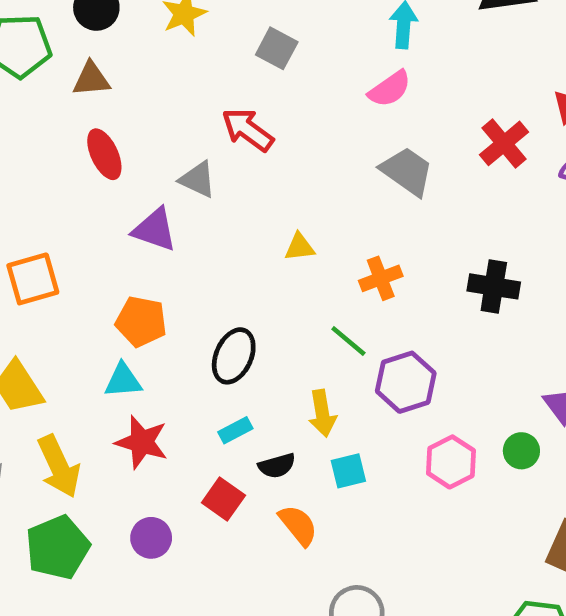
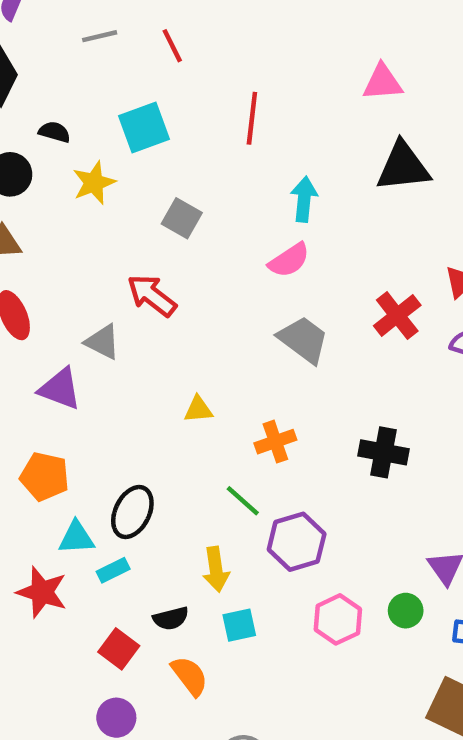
cyan triangle: (123, 380) -> (76, 538), moved
cyan rectangle: (235, 430) -> (113, 570), moved
purple circle: (151, 538) -> (116, 718), moved

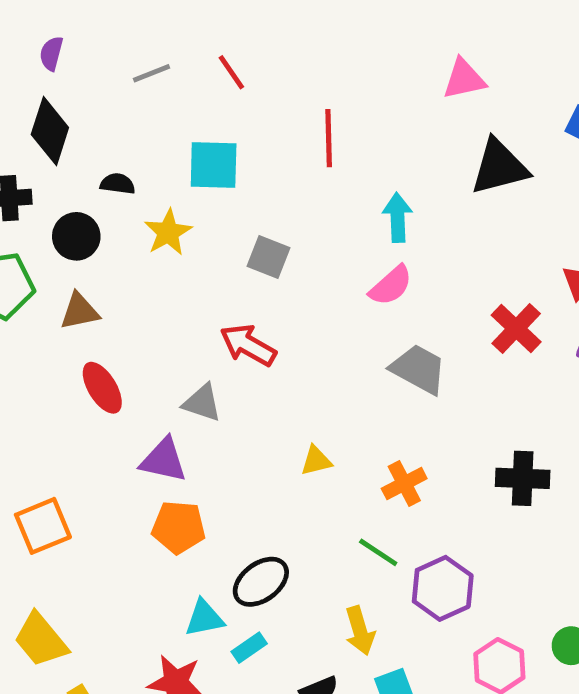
cyan square: (144, 128) -> (214, 165), turned 30
orange pentagon: (45, 476) -> (179, 527), moved
black ellipse: (132, 512) -> (261, 582), turned 36

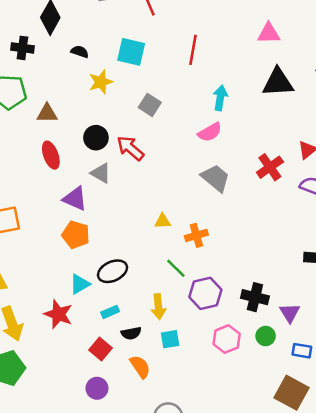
black circle: (76, 236) -> (96, 138), moved
yellow triangle: (316, 461) -> (163, 221), moved
black cross: (523, 478) -> (255, 297), moved
cyan triangle: (204, 618) -> (80, 284), turned -30
cyan rectangle: (249, 648) -> (110, 312), moved

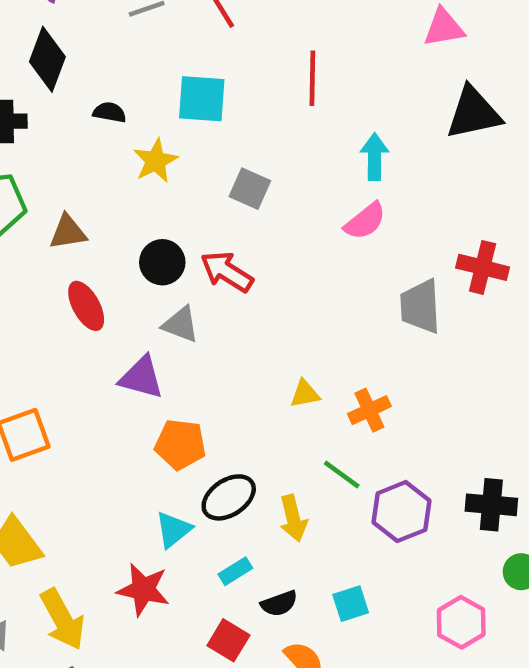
red cross: (270, 167) -> (483, 267), turned -32
gray trapezoid: (216, 178) -> (420, 306), moved, turned -124
orange pentagon: (76, 235) -> (180, 444), moved
yellow arrow: (158, 307) -> (293, 518), moved
pink hexagon: (227, 339) -> (461, 622), moved

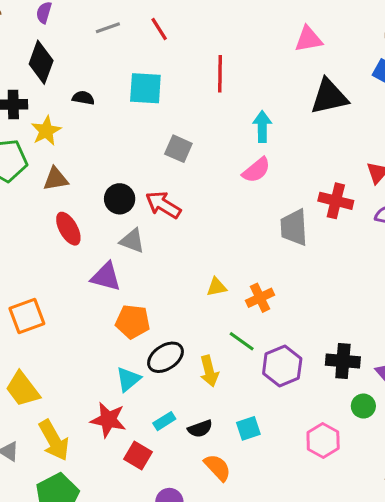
yellow star: (156, 161) -> (46, 131), moved
cyan rectangle: (235, 571) -> (164, 421), moved
red square: (228, 640) -> (138, 455), moved

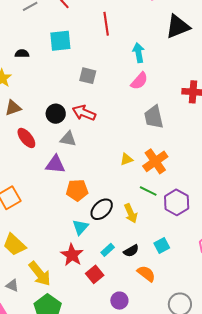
gray trapezoid: (294, 227) -> (154, 117), moved
orange cross: (260, 298) -> (155, 161), size x1.4
red star: (108, 420) -> (72, 255), turned 30
red square: (138, 455) -> (95, 274), turned 30

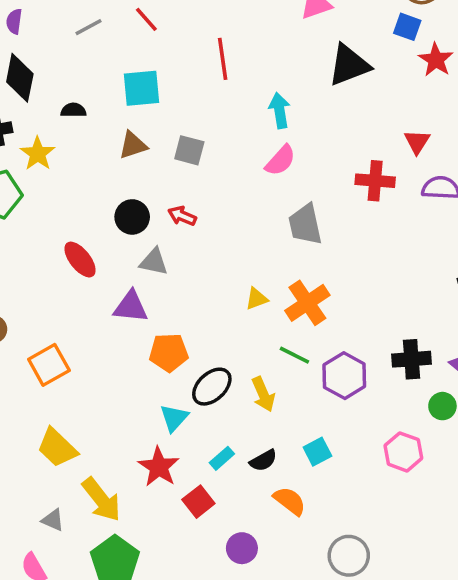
brown triangle: (13, 108) -> (133, 145), moved
red arrow: (84, 113) -> (182, 216), size x0.7

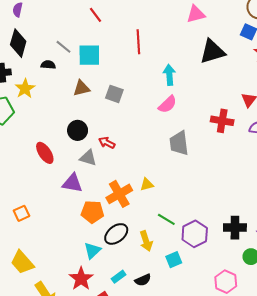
gray line: (89, 27) -> (63, 47), moved, turned 63
red arrow: (182, 216) -> (107, 143), moved
orange cross: (307, 303) -> (119, 194), moved
orange square: (49, 365) -> (21, 213), size x0.7
cyan square: (317, 452) -> (174, 260), moved

